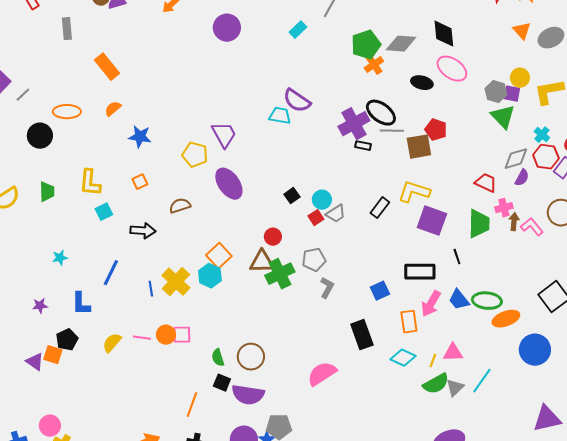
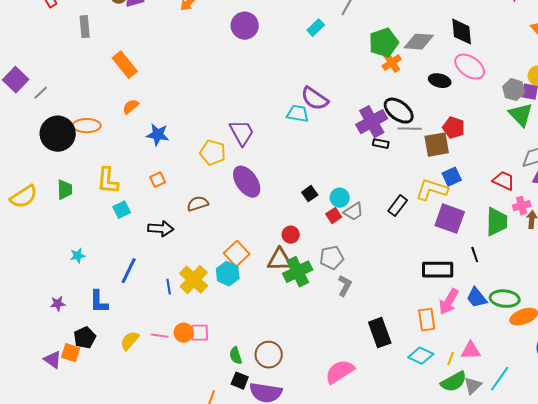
orange ellipse: (67, 112) -> (87, 126), moved
black circle: (40, 136) -> (58, 134), size x1.4
blue square: (380, 291) -> (452, 177), moved

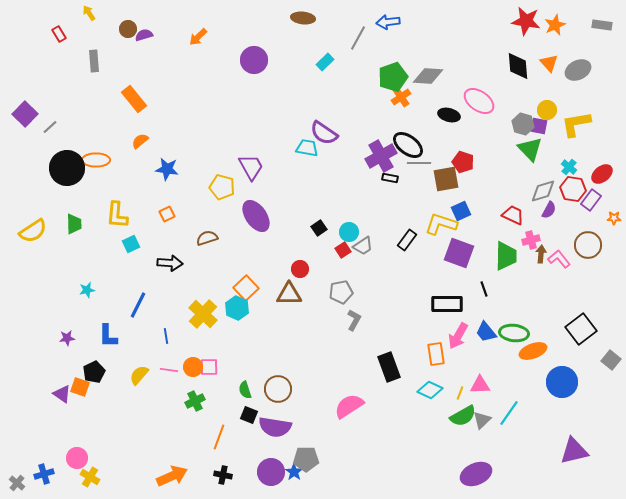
black diamond: (462, 32) -> (518, 66), moved
green cross: (298, 272) -> (195, 401), moved, size x0.7
blue line: (169, 287) -> (166, 336), moved

